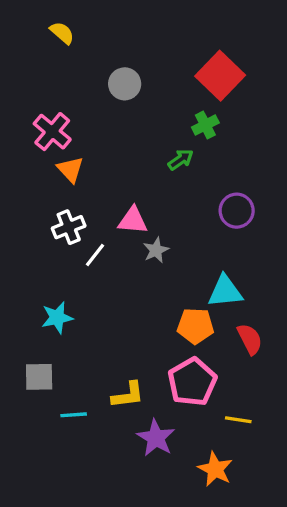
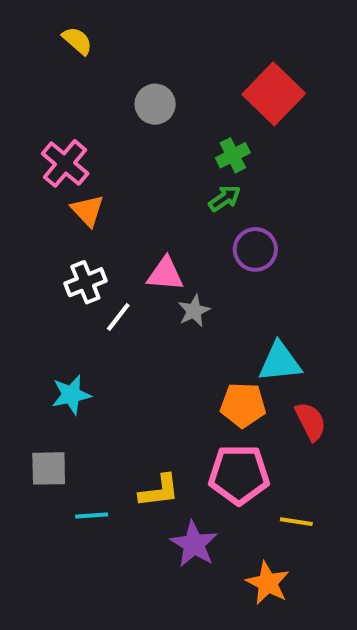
green cross: (205, 125) -> (233, 155), moved
purple circle: (237, 211) -> (255, 249), moved
pink pentagon: (192, 382) -> (239, 475), turned 30

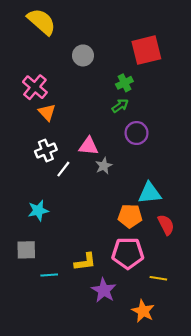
yellow semicircle: (77, 41) -> (41, 22), size x1.8
red square: (274, 94) -> (146, 50), turned 32

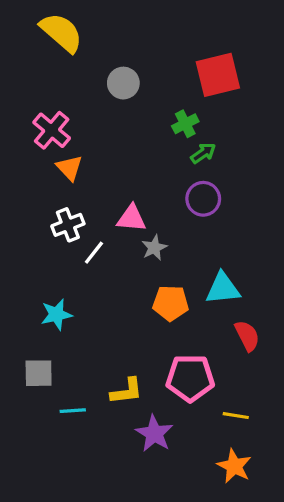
green arrow: (120, 106) -> (203, 153), moved
orange pentagon: (130, 216) -> (171, 303), moved
orange star: (143, 311) -> (234, 466), moved

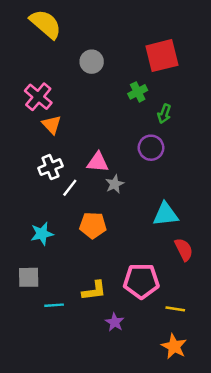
green arrow: (203, 153) -> (164, 114), moved, turned 144
orange pentagon: (171, 303) -> (93, 225), moved
purple star: (154, 434) -> (115, 322), size x0.7

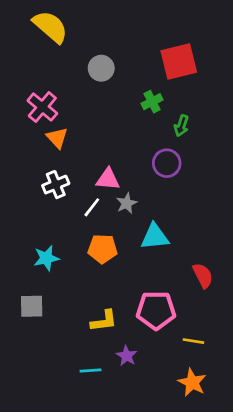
white line: (70, 188) -> (92, 207), moved
cyan triangle: (166, 214) -> (155, 237), moved
cyan line: (54, 305) -> (90, 370), moved

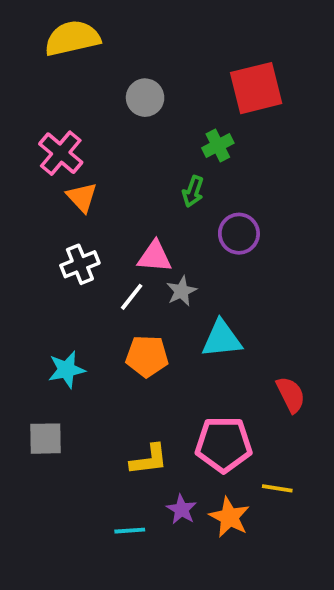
yellow semicircle: (50, 27) -> (72, 38), turned -54
green arrow: (181, 126) -> (193, 191), moved
orange star: (192, 382) -> (229, 517), moved

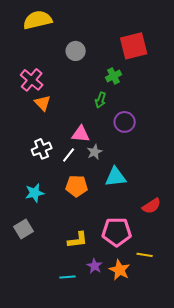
white cross: (80, 264) -> (42, 149), moved
red semicircle: (291, 395) -> (152, 206), turned 84
gray square: (45, 439) -> (24, 229), turned -30

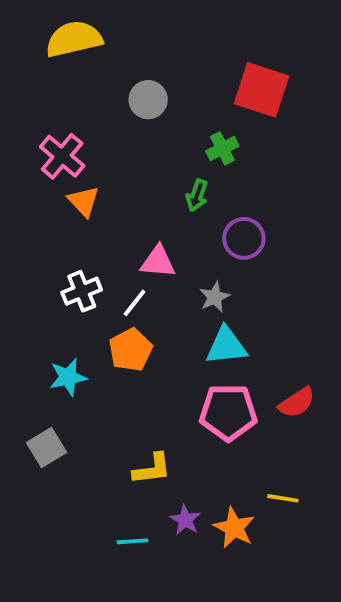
red square: (134, 46) -> (261, 90), turned 32
gray star: (95, 152) -> (215, 297), moved
orange pentagon: (77, 186) -> (131, 350), moved, turned -30
pink pentagon: (117, 232) -> (228, 412), moved

